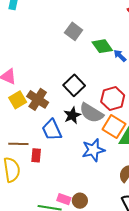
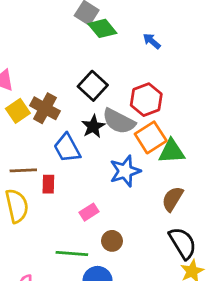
green diamond: (102, 46) -> (102, 28), moved
orange square: (114, 127) -> (151, 137), turned 30
pink rectangle: (64, 199) -> (89, 212), moved, turned -48

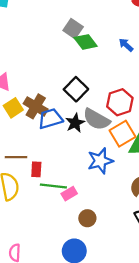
blue arrow: (152, 41) -> (126, 45), moved
blue trapezoid: (67, 148) -> (50, 119), moved, turned 100
green line: (72, 254) -> (53, 186), moved

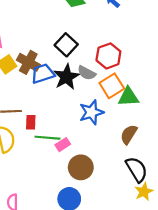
gray semicircle: (96, 119) -> (87, 73), size x0.7
black star: (75, 123) -> (66, 77), size x1.4
brown circle: (87, 218) -> (81, 167), size x1.5

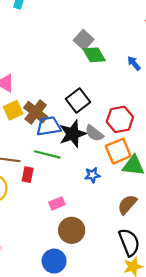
blue star: (91, 112) -> (92, 175), size x0.6
green line: (47, 138) -> (47, 154), moved

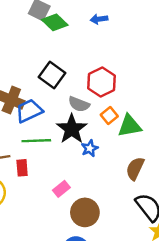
blue arrow: (134, 63) -> (99, 19), turned -42
black star: (73, 134) -> (72, 129), moved
orange square: (118, 151) -> (109, 116), size x0.6

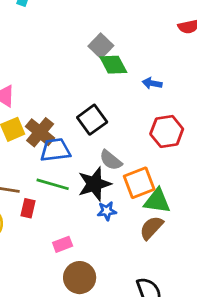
blue arrow: (99, 19) -> (152, 83), moved
red hexagon: (101, 82) -> (167, 131), moved
orange square: (109, 116) -> (139, 183), size x1.6
brown semicircle: (135, 169) -> (151, 228), moved

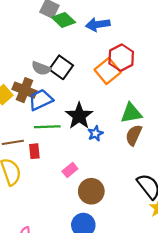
blue arrow: (152, 83) -> (98, 24), size x1.5
gray semicircle: (111, 160) -> (41, 68), moved
orange square: (139, 183) -> (108, 71), moved

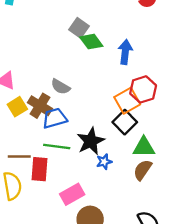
blue arrow: (98, 24) -> (125, 52), turned 95
black square: (61, 67) -> (125, 122), moved
red rectangle: (34, 151) -> (40, 169), size x1.5
pink rectangle: (70, 170) -> (72, 194), size x1.5

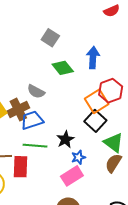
green diamond: (91, 42) -> (63, 68), moved
brown cross: (40, 106) -> (18, 110), turned 35
black star: (91, 141) -> (65, 139), size x0.7
green triangle: (144, 147) -> (114, 143), turned 40
pink rectangle: (72, 194) -> (72, 176), moved

